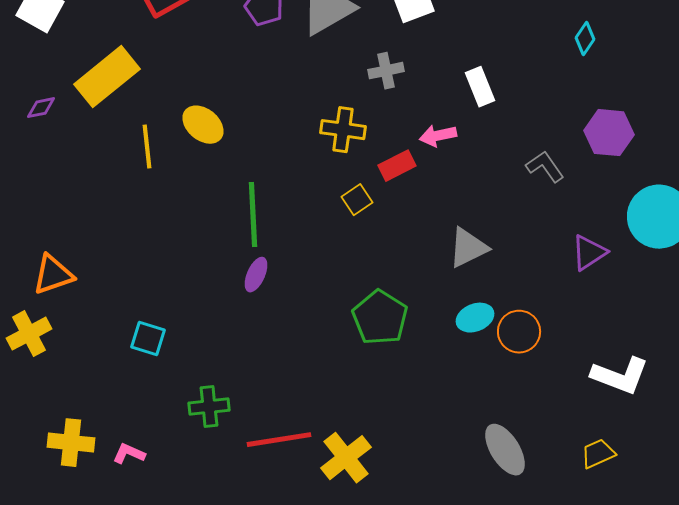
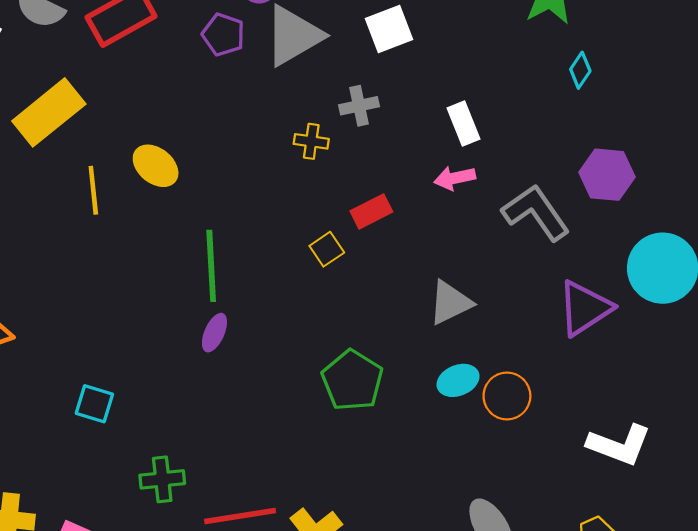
yellow cross: (343, 130) -> (311, 141), moved, size x0.7
pink arrow: (438, 136) -> (455, 178), moved
gray L-shape: (545, 167) -> (536, 213), size x1.6
purple triangle: (589, 253) -> (585, 308), size x1.4

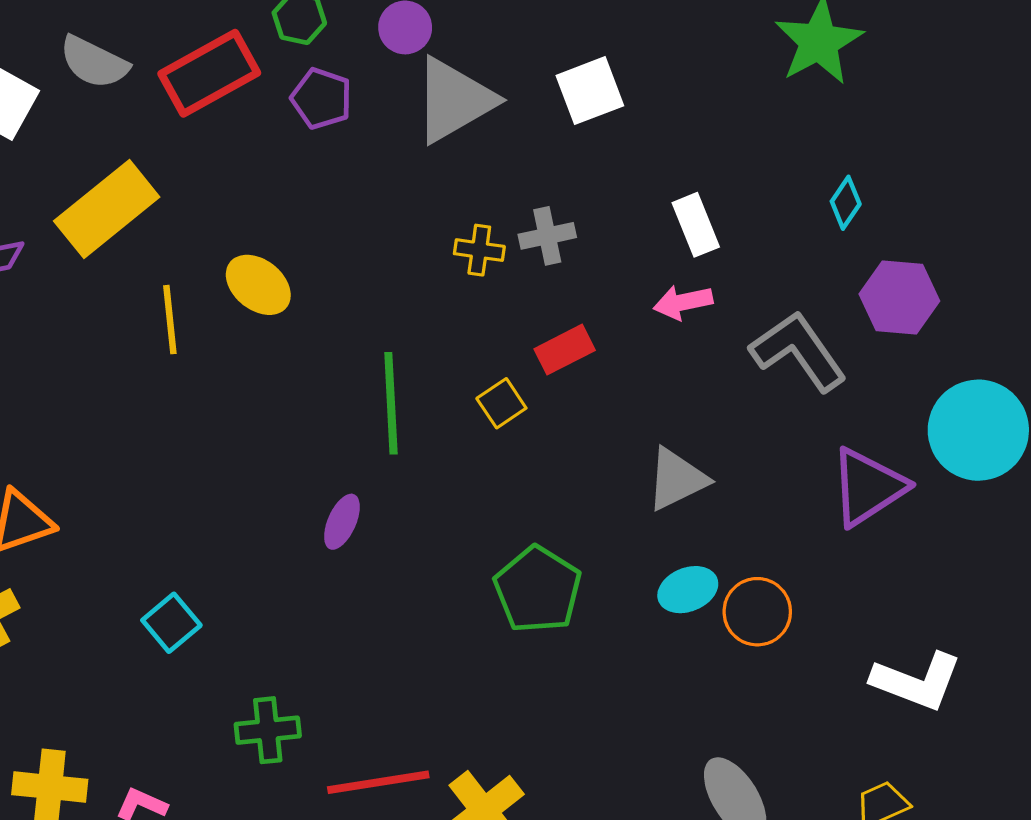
purple pentagon: (223, 35) -> (321, 99), moved
cyan diamond: (580, 70) -> (846, 203), moved
gray cross: (359, 106) -> (547, 236), moved
green line: (211, 266) -> (391, 403), moved
cyan square: (94, 404) -> (171, 623), turned 33

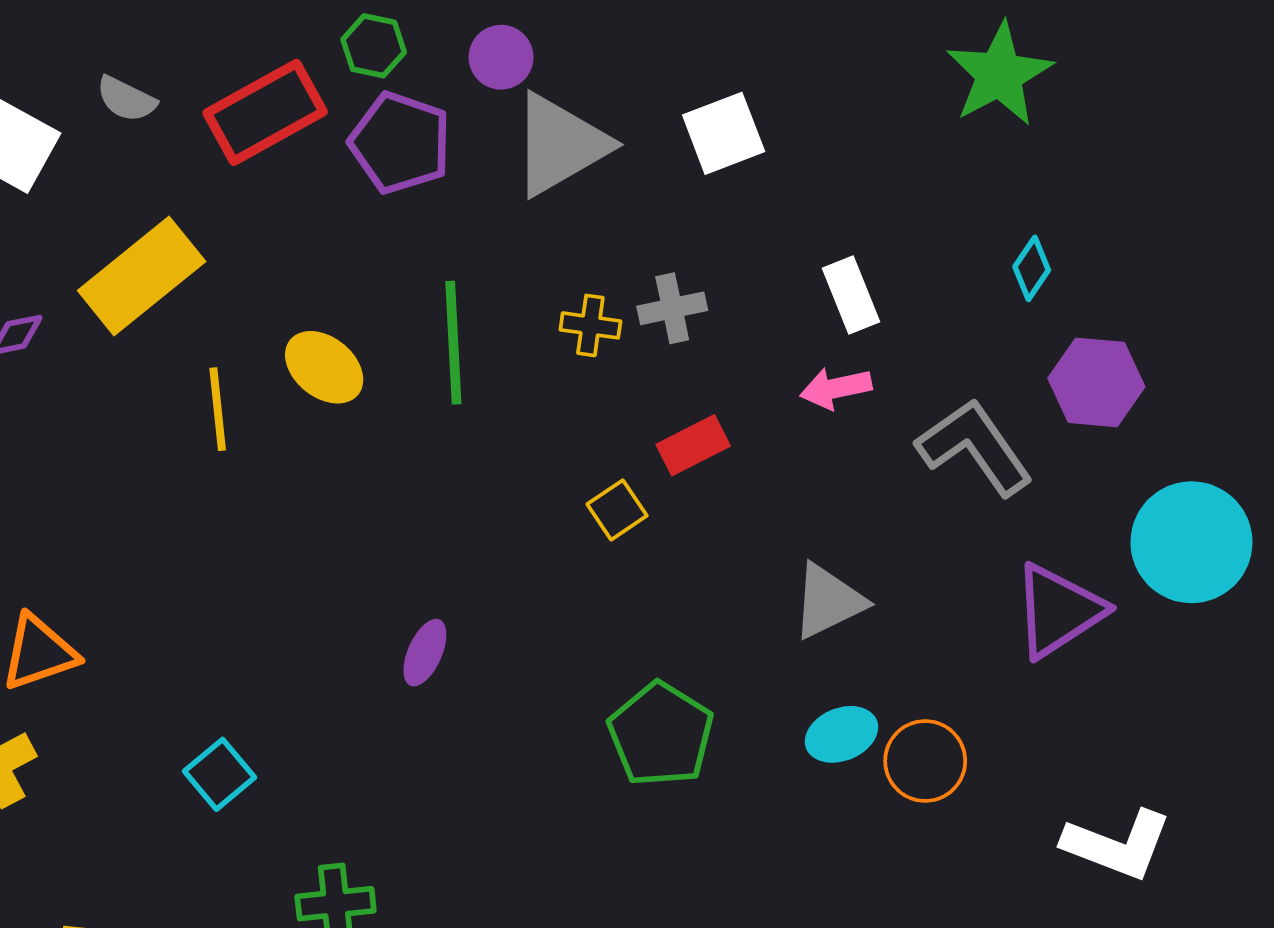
gray semicircle: (94, 62) -> (126, 99), size x0.7
purple pentagon: (321, 99) -> (400, 143), size x1.4
green line: (391, 403) -> (453, 343), moved

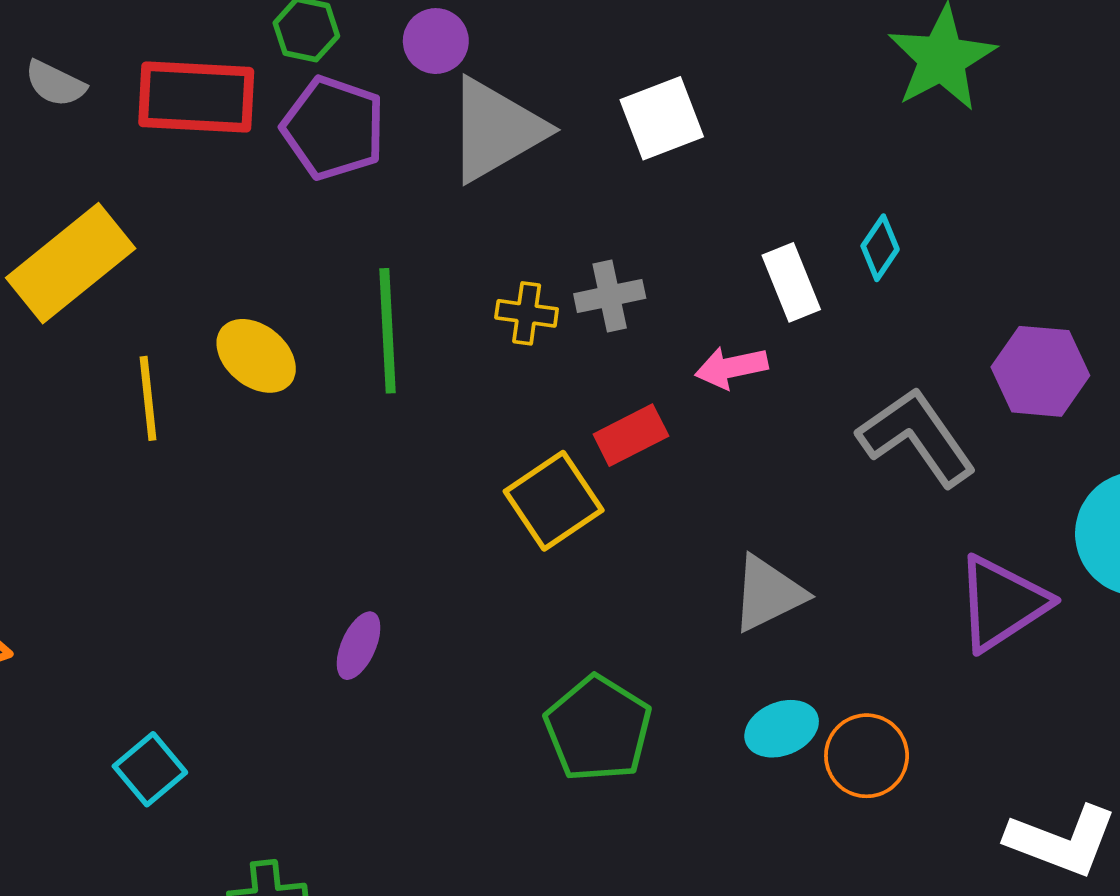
red rectangle: (265, 112) -> (196, 97), turned 32
cyan diamond: (1032, 268) -> (880, 248), moved
pink arrow: (836, 388) -> (731, 367), moved
yellow square: (617, 510) -> (554, 501), size x1.6

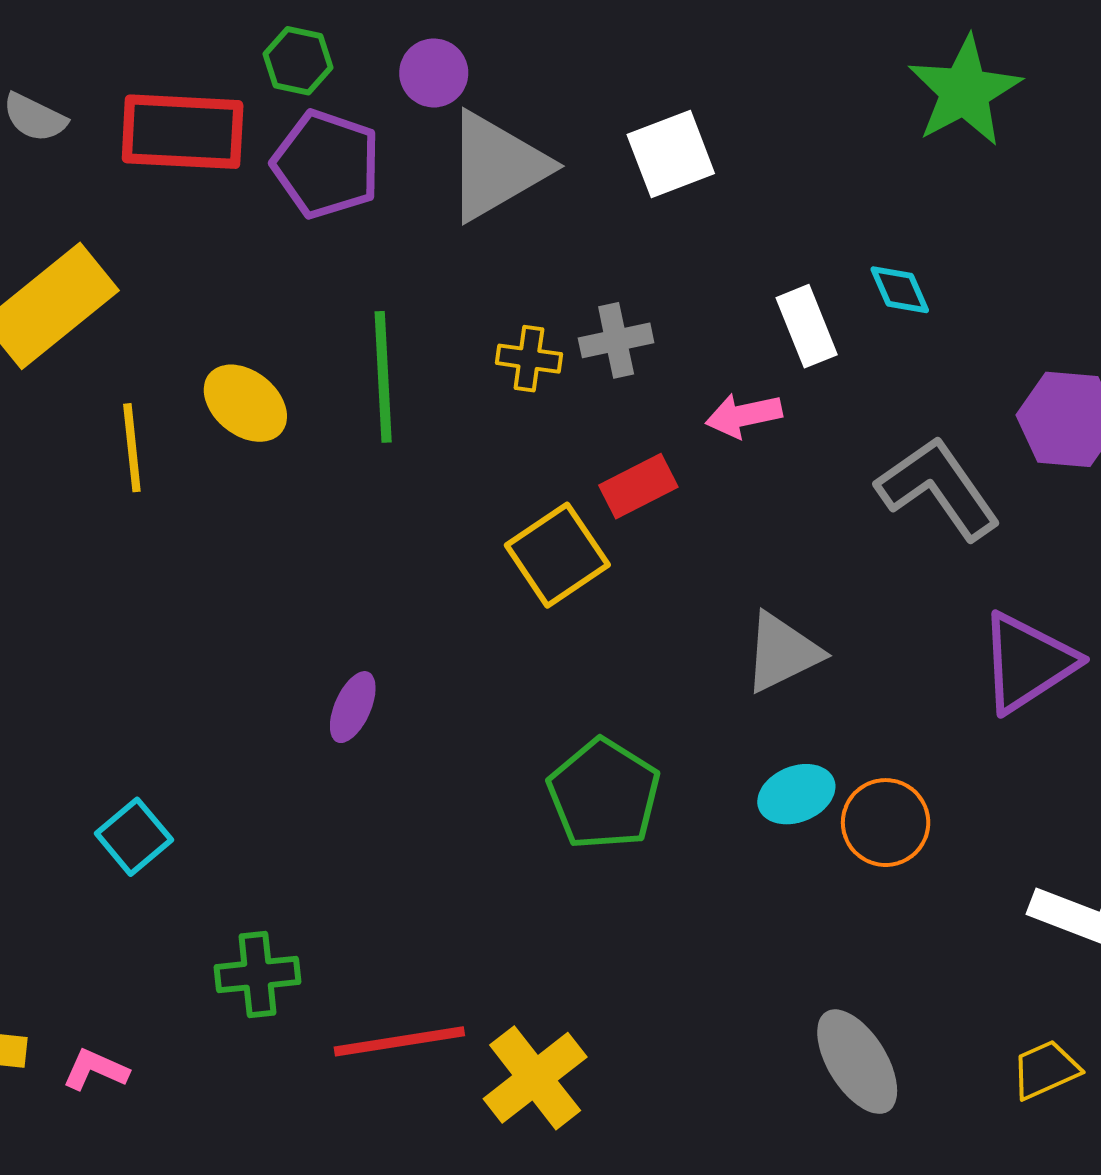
cyan diamond: (880, 248) -> (900, 290), turned -58

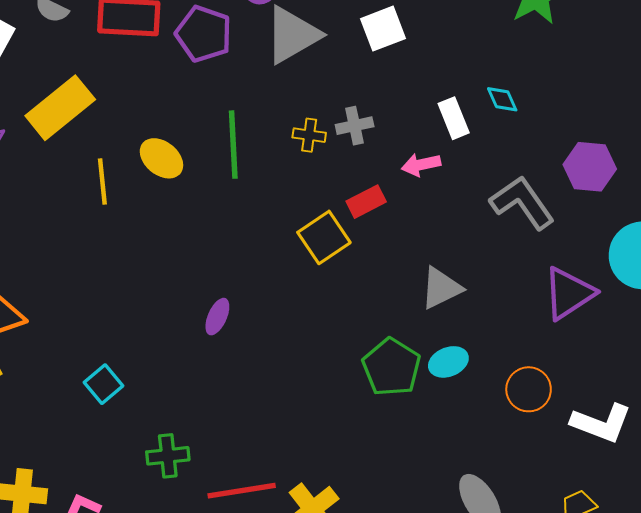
green pentagon: (604, 794) -> (391, 367), moved
orange circle: (886, 823) -> (529, 389), moved

